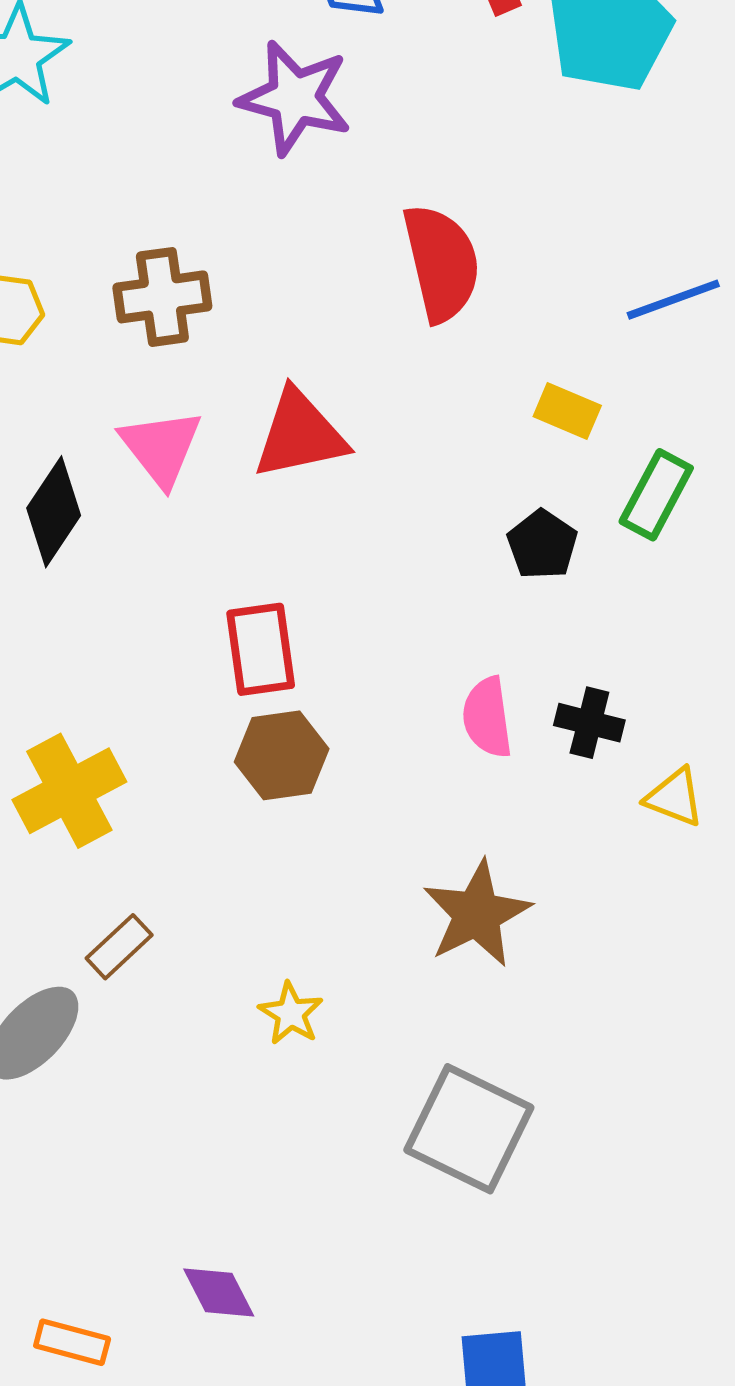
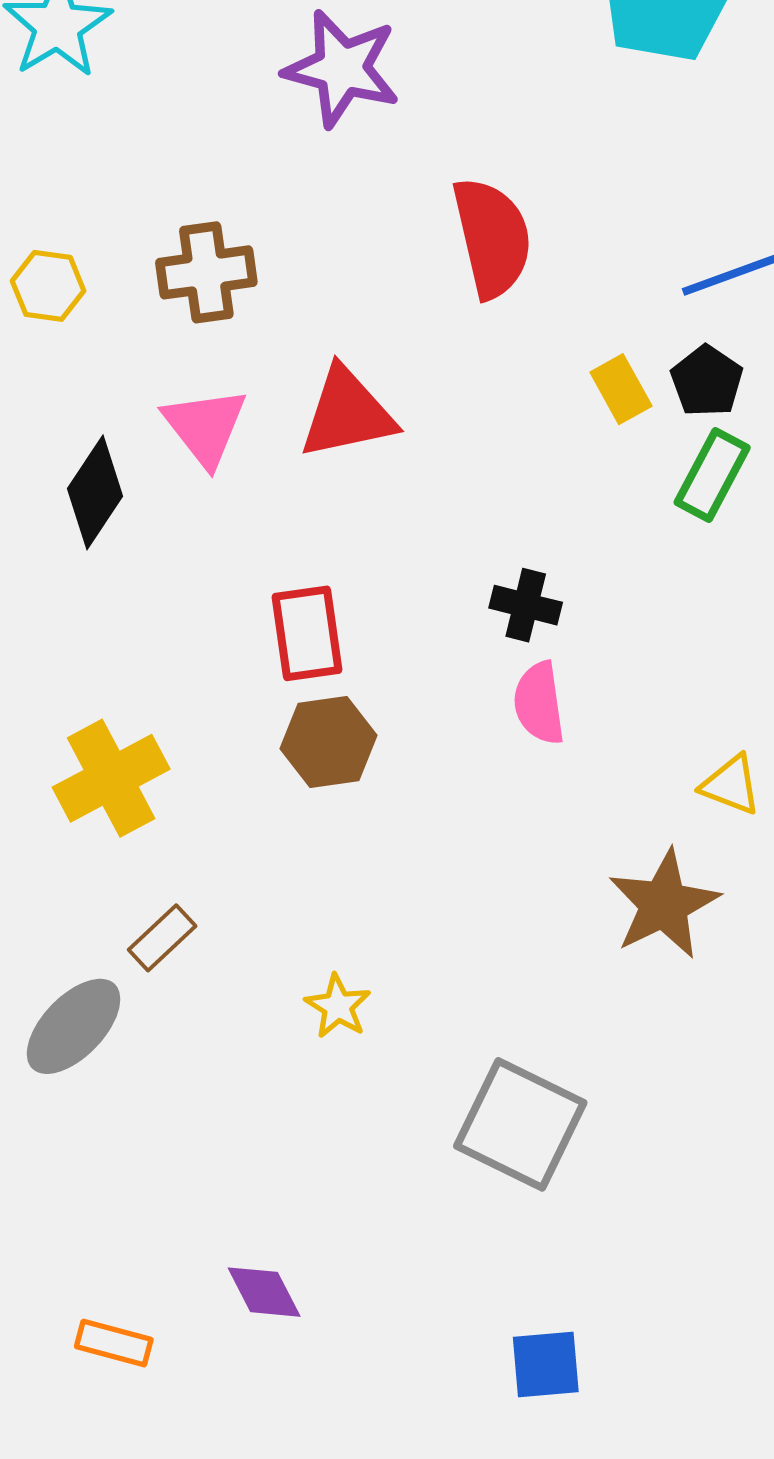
yellow rectangle: (567, 411) -> (621, 389), turned 38
black pentagon: (542, 545) -> (707, 381), moved
black cross: (589, 723) -> (526, 605), moved
brown star: (477, 914) -> (664, 904), moved

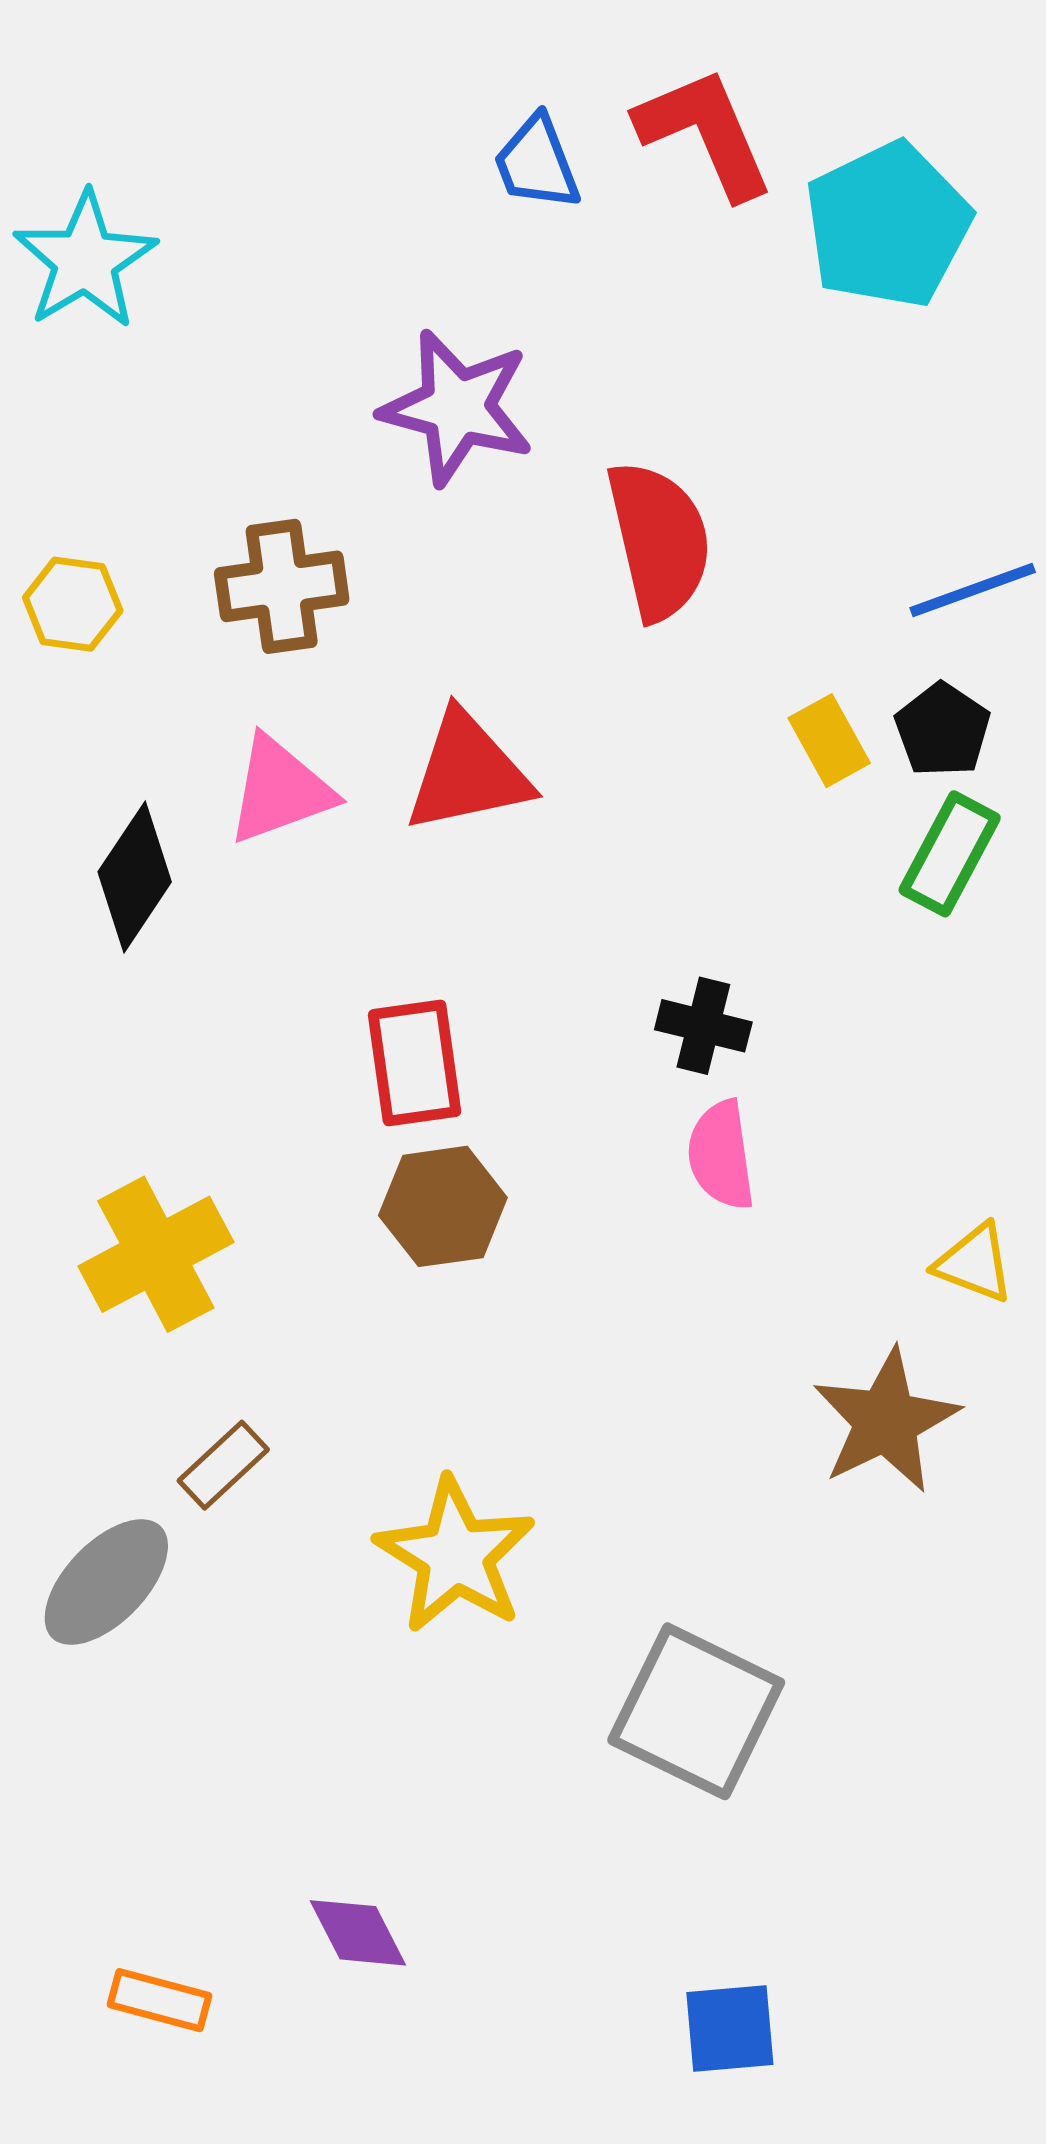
purple star: (342, 69) -> (457, 407), moved
pink triangle: (205, 427) -> (280, 790), turned 48
yellow star: (338, 1006) -> (455, 1555), size x1.8

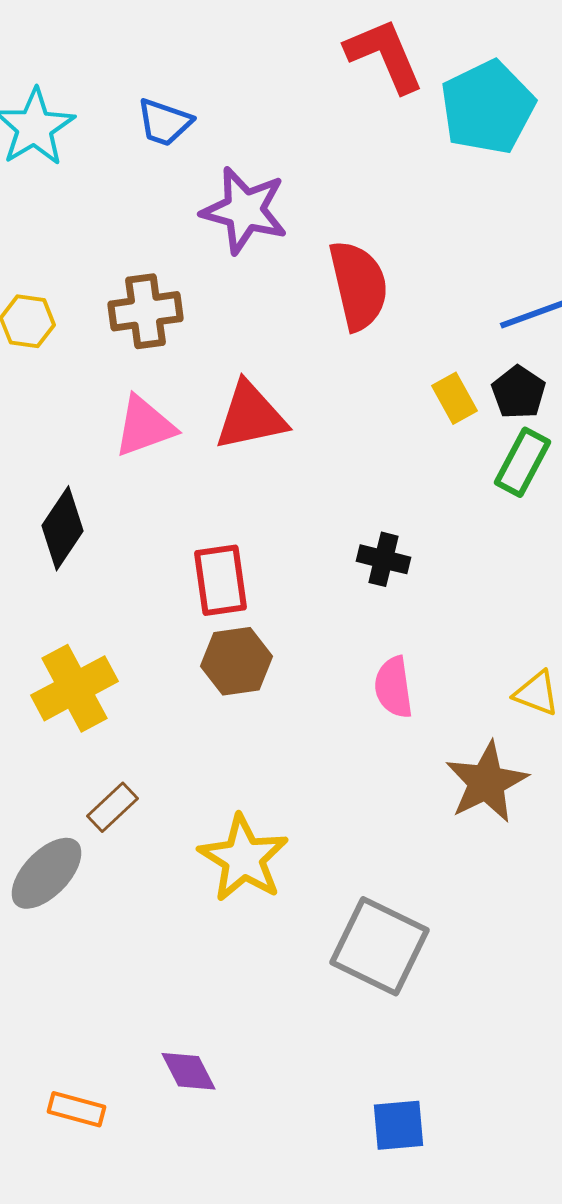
blue trapezoid: (537, 163) -> (164, 122), moved, turned -50
black diamond: (135, 877) -> (62, 528), moved
pink semicircle: (721, 1155) -> (394, 687), moved

